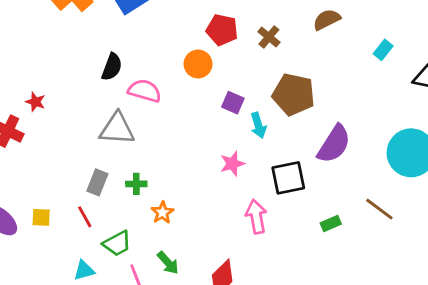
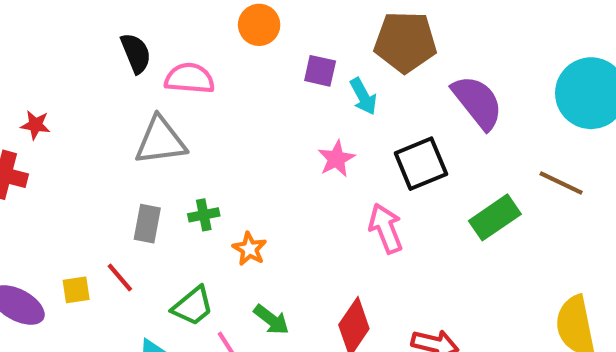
black semicircle: (112, 67) -> (136, 53), turned -32
purple semicircle: (334, 144) -> (477, 102), turned -60
red line: (85, 217) -> (120, 277), moved
green rectangle: (331, 223) -> (495, 217), size x1.6

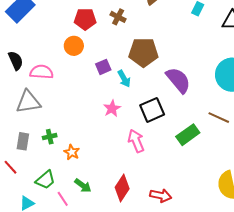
purple square: (320, 71) -> (103, 67), turned -35

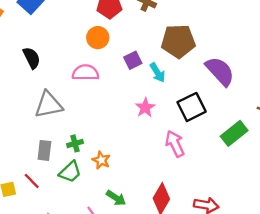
pink semicircle: (41, 72) -> (85, 73), moved
green trapezoid: (45, 180) -> (70, 172), moved

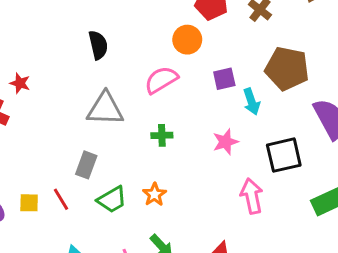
pink semicircle: (85, 73) -> (161, 80), turned -45
green cross: (75, 143) -> (162, 135), moved

